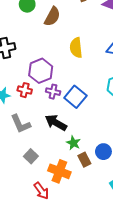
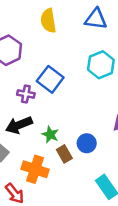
purple cross: (53, 92) -> (26, 94), moved
black arrow: (56, 123) -> (19, 125), moved, turned -50

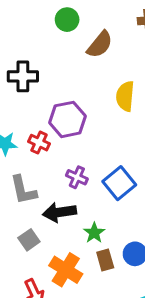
blue square: (50, 79) -> (119, 183), moved

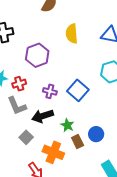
red cross: (39, 143) -> (19, 84), moved, turned -32

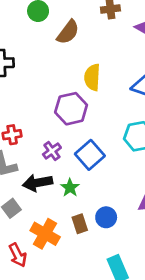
purple hexagon: (37, 55) -> (71, 109), moved
purple cross: (50, 91) -> (52, 151), turned 32
green star: (67, 125) -> (70, 188), moved

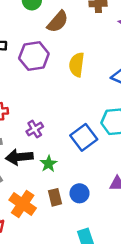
purple hexagon: (71, 109) -> (34, 56), moved
blue square: (90, 155) -> (84, 137), moved

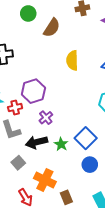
purple hexagon: (34, 56) -> (33, 91), moved
blue square: (84, 137) -> (86, 138), moved
brown rectangle: (55, 197) -> (66, 197), moved

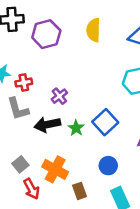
purple hexagon: (33, 91) -> (46, 34), moved
gray square: (18, 163) -> (20, 164), moved
blue circle: (90, 165) -> (108, 166), moved

